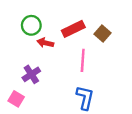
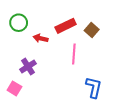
green circle: (31, 25) -> (19, 23), moved
blue L-shape: (85, 98) -> (94, 87), moved

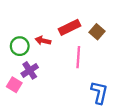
green circle: (19, 23) -> (20, 46), moved
pink square: (14, 88) -> (14, 85), moved

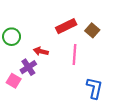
red arrow: (43, 41) -> (41, 51), moved
green circle: (20, 46) -> (12, 37), moved

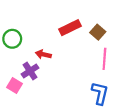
pink line: (74, 55) -> (104, 59), moved

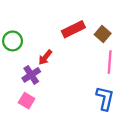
red arrow: (43, 54) -> (45, 57), turned -64
pink square: (14, 85) -> (27, 101), moved

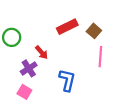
red arrow: (45, 57) -> (42, 52), turned -80
blue L-shape: (105, 98) -> (67, 80), moved

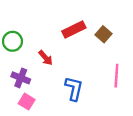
pink line: (100, 57) -> (116, 76), moved
purple cross: (29, 68) -> (21, 78), moved, turned -35

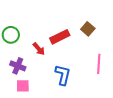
red rectangle: (74, 29) -> (60, 37), moved
pink square: (27, 102) -> (23, 86), turned -32

